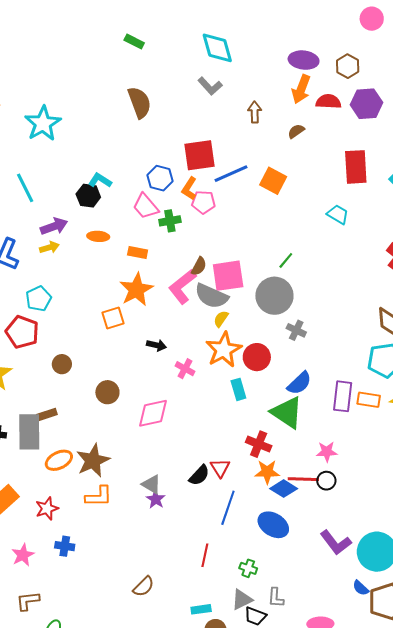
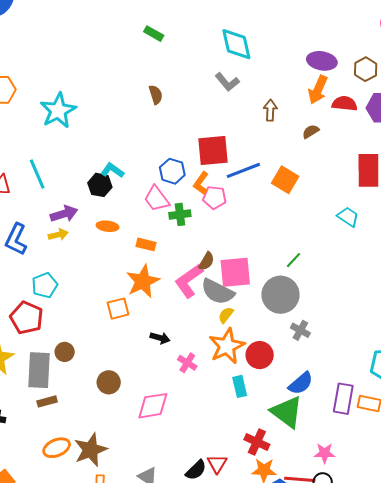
brown semicircle: (139, 102) -> (156, 95), size x0.6
gray rectangle: (29, 432) -> (39, 370), moved

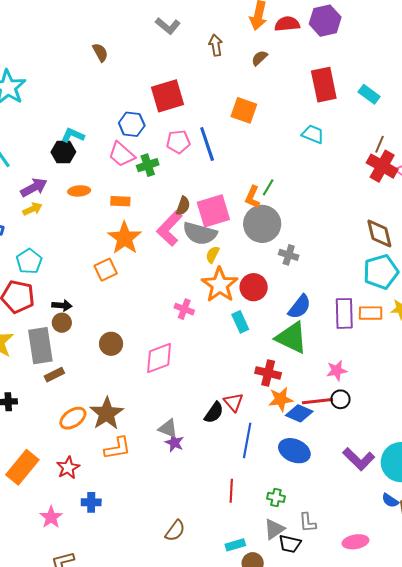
blue line: (243, 170) -> (207, 144), moved, turned -76
orange L-shape: (201, 183) -> (253, 197), moved
black arrow: (160, 338) -> (62, 305), moved

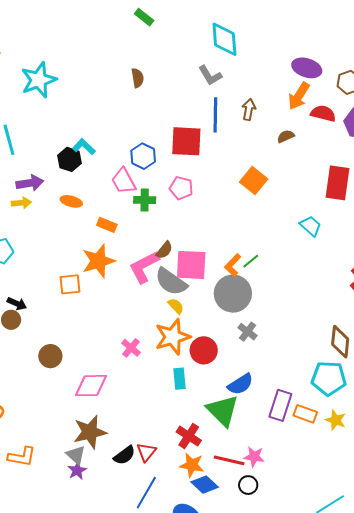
blue line: (207, 144) -> (215, 115), moved
yellow semicircle: (213, 255) -> (176, 306), turned 90
red line: (317, 401) -> (229, 460), moved
brown star: (107, 413) -> (90, 432), moved

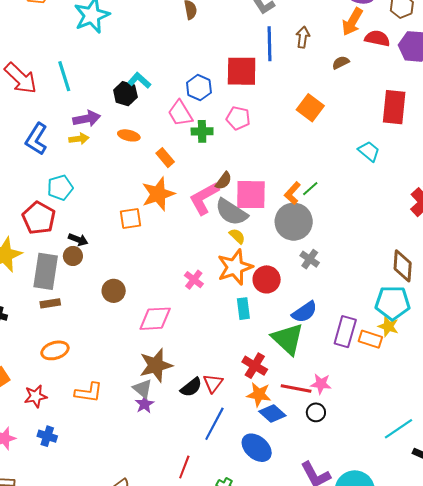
orange rectangle: (107, 225) -> (165, 158), turned 30
yellow star: (336, 420) -> (388, 326), moved

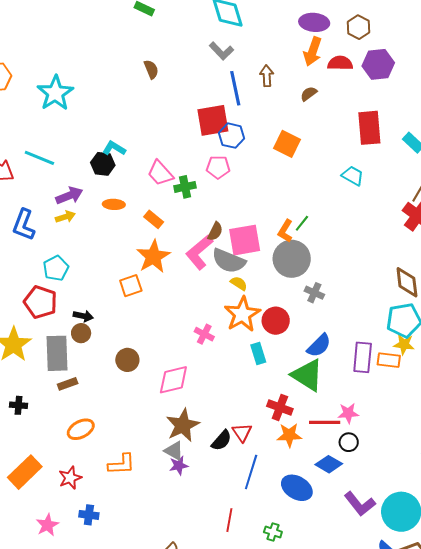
cyan line: (64, 76) -> (39, 158), turned -40
blue hexagon: (199, 88) -> (232, 136), moved
purple star: (144, 404) -> (179, 466), turned 30
blue diamond: (272, 414) -> (329, 464), moved

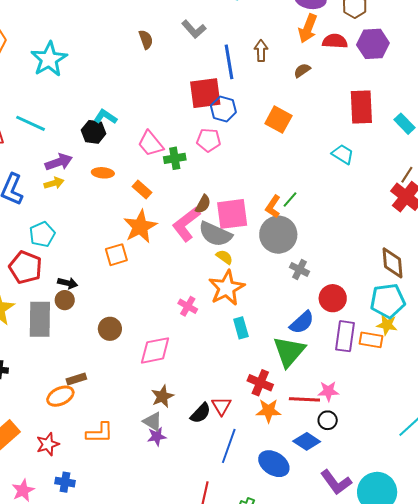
gray L-shape: (221, 51) -> (194, 29), moved
red circle: (276, 321) -> (333, 298), moved
green triangle: (307, 375) -> (289, 352), turned 36
brown rectangle: (68, 384) -> (76, 379), moved
brown star: (183, 425) -> (162, 396), size x0.7

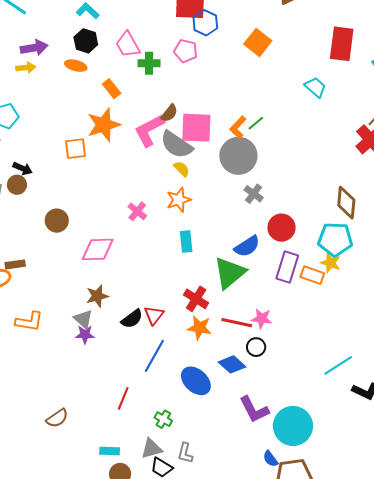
black hexagon: (94, 132) -> (86, 41), moved
orange star: (227, 288) -> (179, 200), size x0.7

